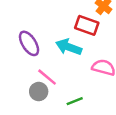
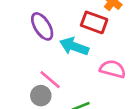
purple ellipse: (29, 43) -> (42, 26), moved

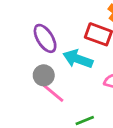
gray circle: (41, 96) -> (44, 75), moved

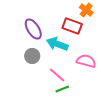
pink line: (53, 93) -> (57, 75), moved

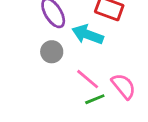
pink semicircle: (86, 61) -> (124, 86), moved, turned 36

